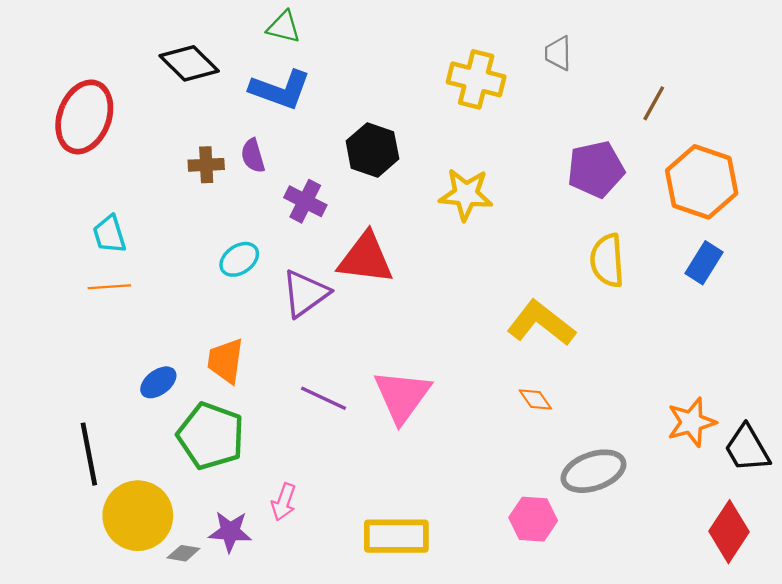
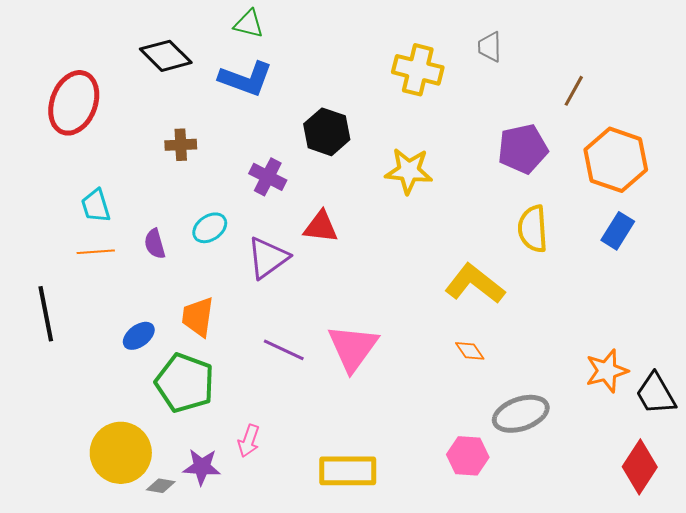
purple semicircle: (253, 156) -> (155, 244), moved
red triangle: (366, 258) -> (321, 227), size x0.7
black line: (89, 454) -> (46, 314), moved

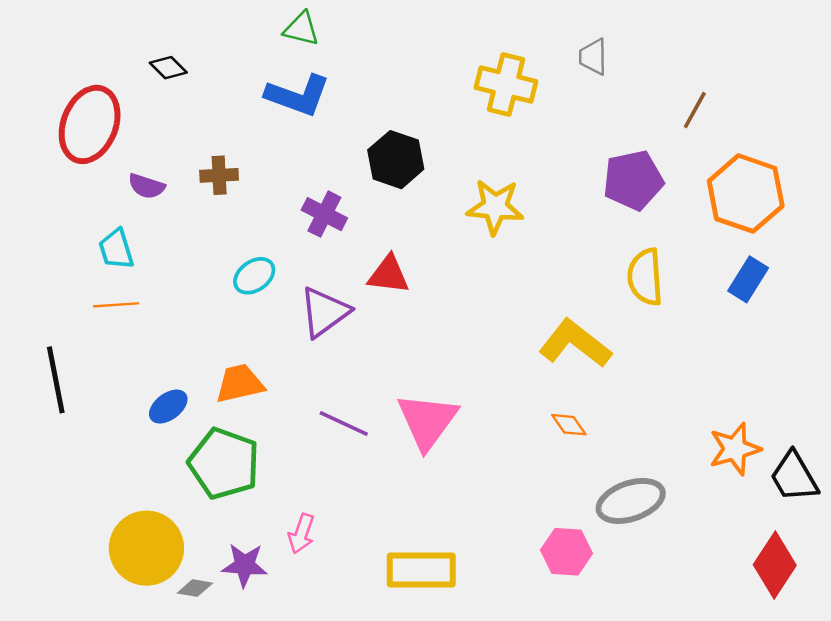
black diamond: (166, 56) -> (168, 68), moved, size x0.6
purple semicircle: (155, 244) -> (146, 186), moved, turned -56
orange trapezoid: (198, 317) -> (240, 384), turned 69

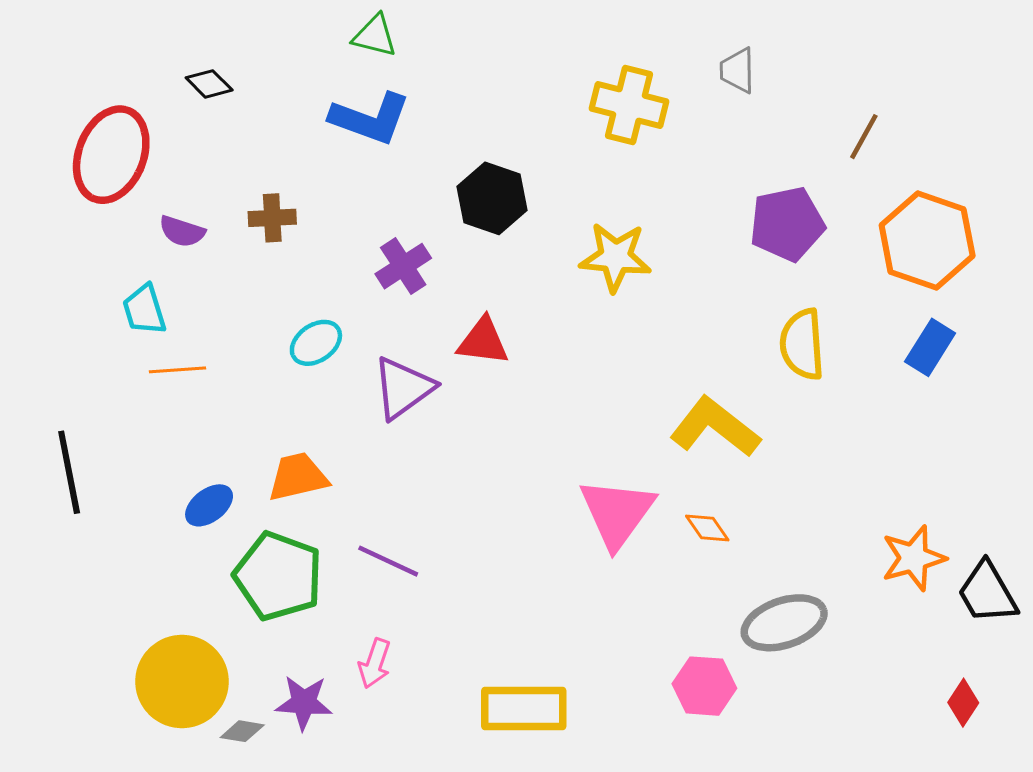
purple cross: (324, 214) -> (403, 266), turned 30
orange line: (116, 305) -> (177, 370), moved
pink triangle: (427, 421) -> (617, 513), moved
purple line: (344, 423) -> (388, 561), moved
red diamond: (775, 565) -> (963, 703), size x0.6

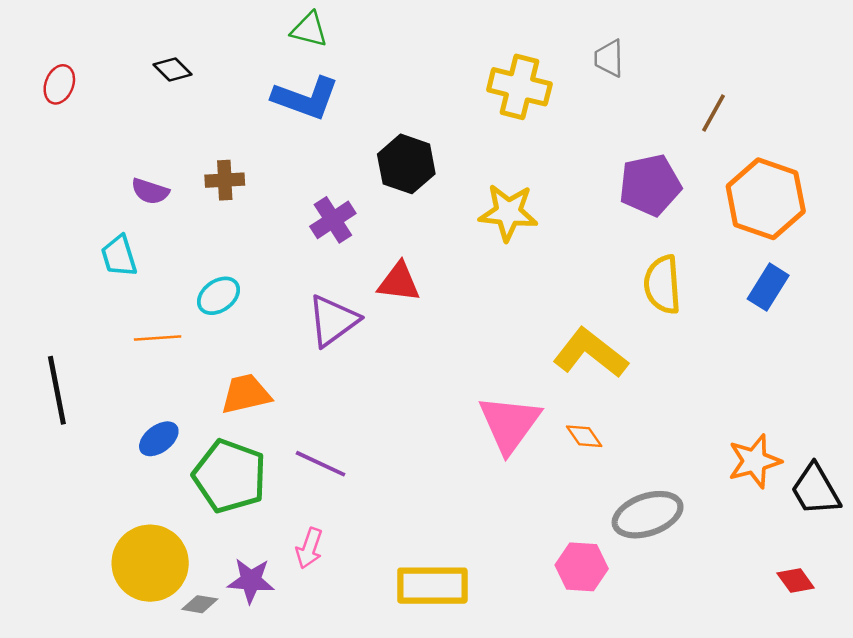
red ellipse: (111, 155) -> (59, 84), moved, size x0.5
cyan ellipse: (316, 343) -> (219, 296), moved
orange line: (177, 370) -> (158, 338), moved
blue ellipse: (209, 505) -> (159, 439), moved
red diamond: (963, 703) -> (796, 581), turned -69

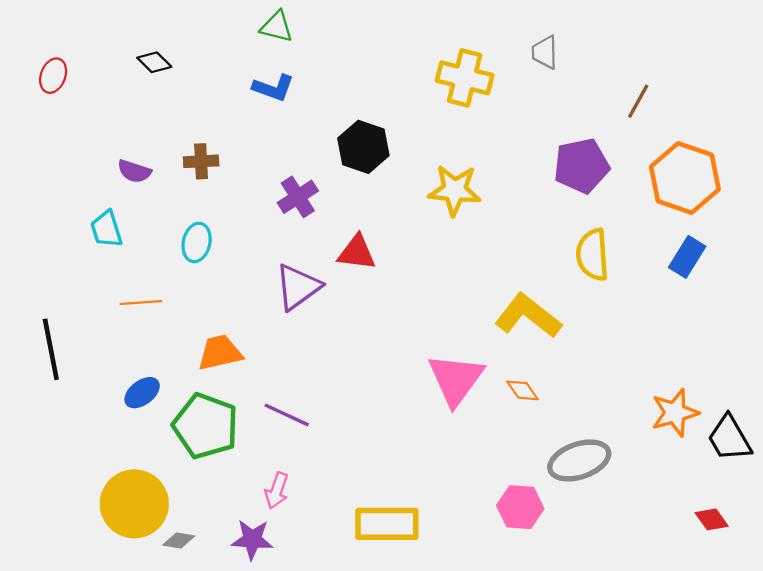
blue L-shape: (306, 98) -> (273, 88), size x0.7
cyan ellipse: (219, 296) -> (197, 242), moved, turned -42
purple star: (251, 581) -> (252, 539), moved

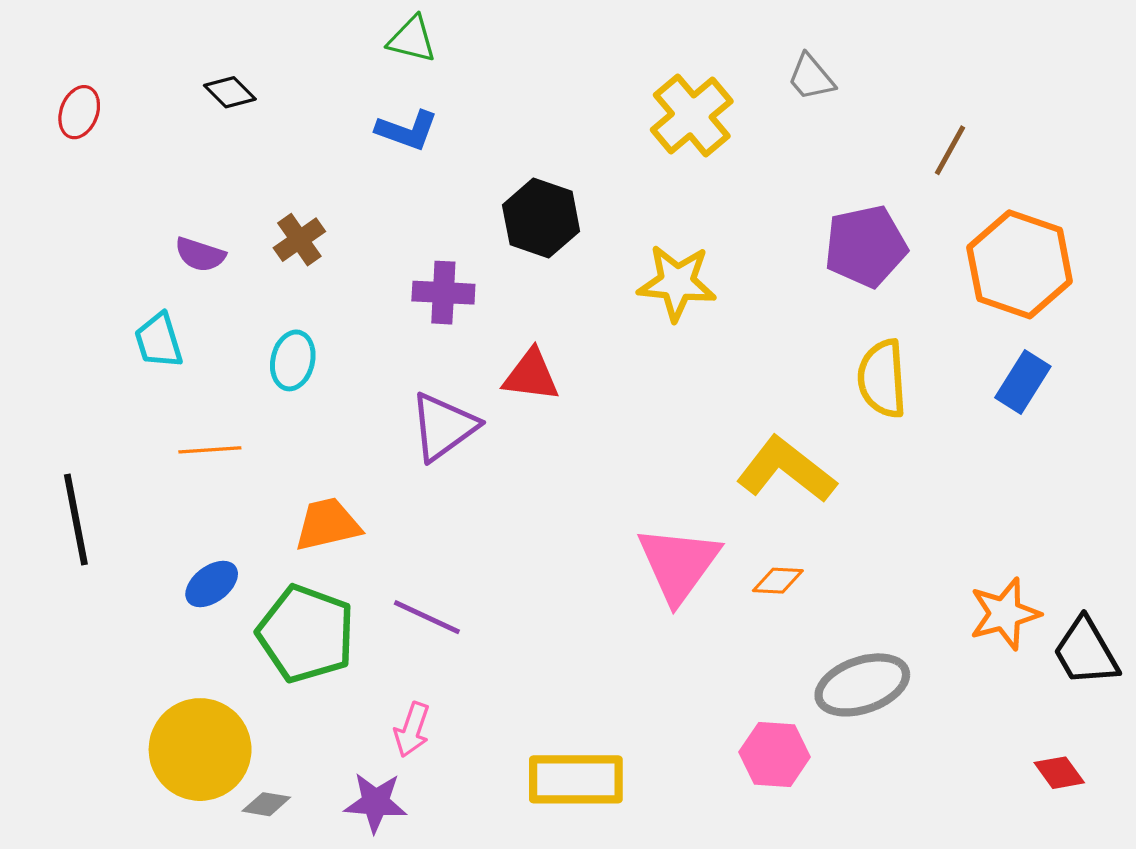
gray trapezoid: (545, 52) -> (811, 77), turned -39
yellow cross: (465, 78) -> (692, 115), turned 36
brown cross: (201, 161) -> (299, 240), turned -32
purple cross: (298, 197) -> (443, 293), turned 36
orange diamond: (522, 390) -> (778, 581), turned -52

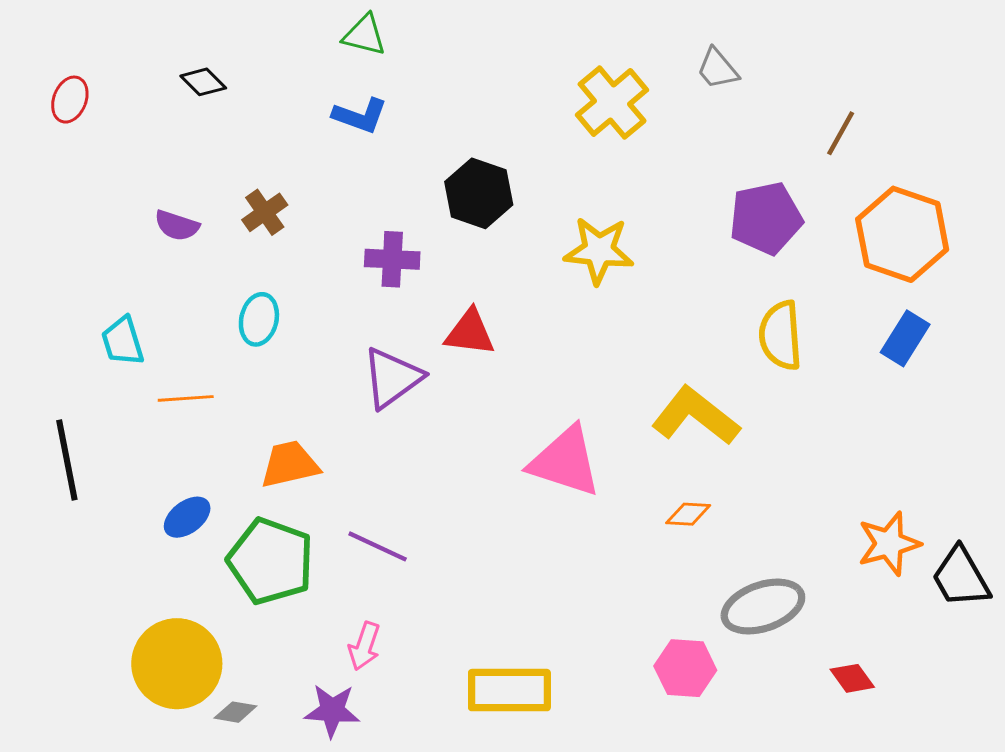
cyan trapezoid: (159, 341) -> (123, 341), moved
pink triangle: (679, 564) -> (565, 461), moved, turned -48
red diamond: (1059, 773) -> (852, 678), moved

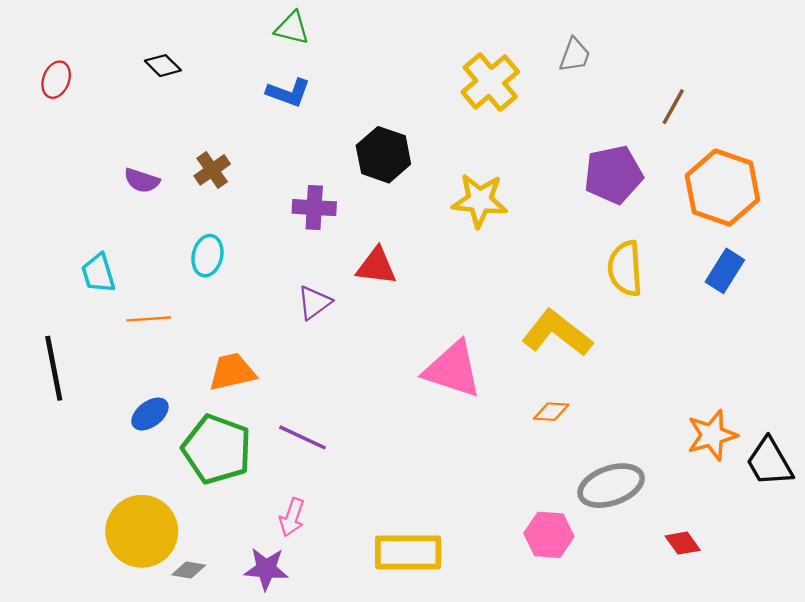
gray trapezoid: (718, 69) -> (575, 55), turned -120
purple triangle: (392, 378) -> (314, 303), size x0.7

